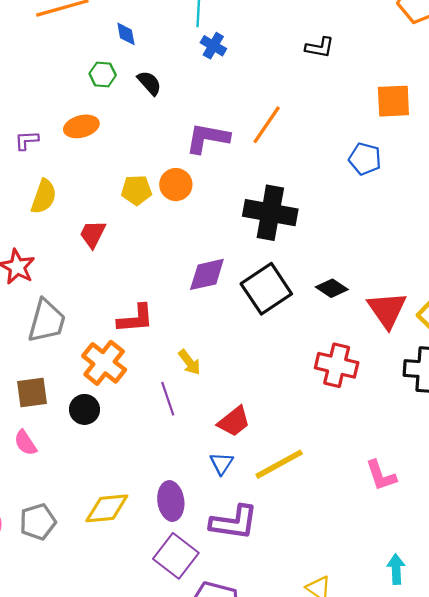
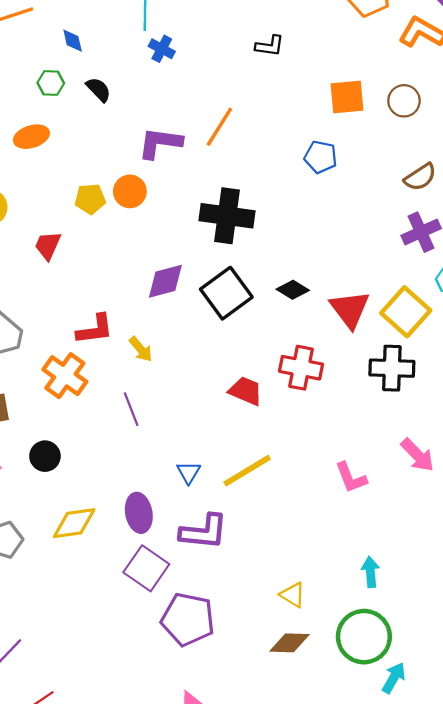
yellow arrow: (189, 362) -> (141, 349), moved
black circle: (85, 409) -> (45, 456), moved
red trapezoid: (234, 422) -> (246, 391), moved, turned -116

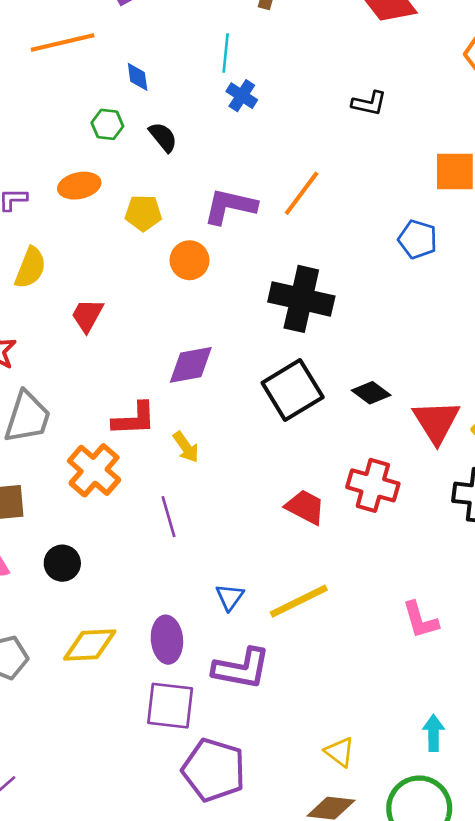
yellow pentagon: (90, 199) -> (143, 213), moved
purple diamond: (165, 281) -> (191, 365), moved
purple square: (146, 568) -> (170, 706), turned -33

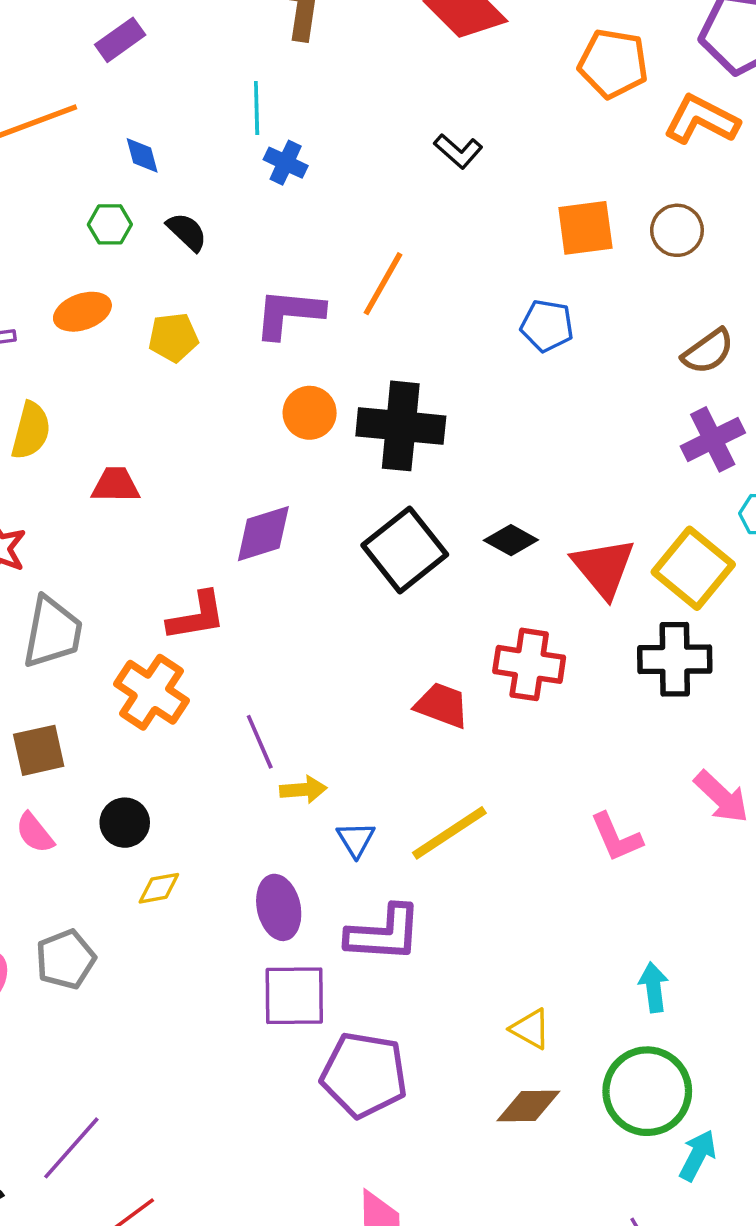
black L-shape: (369, 103) -> (458, 151), turned 36
orange circle: (190, 260) -> (310, 413), moved
red trapezoid: (87, 315) -> (116, 485), turned 69
yellow arrow: (186, 447) -> (303, 790), moved, turned -52
yellow diamond: (90, 645) -> (159, 888), moved, size x0.6

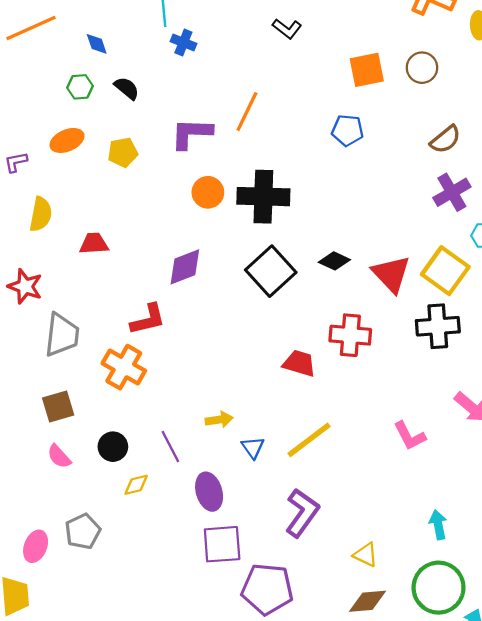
purple line: (260, 742) -> (170, 447), moved
purple L-shape: (384, 934) -> (302, 513), moved, turned -54

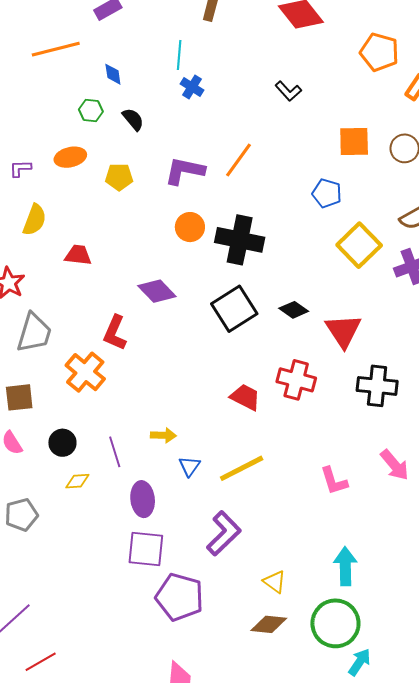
purple diamond: (185, 267) -> (157, 291), turned 57
yellow square: (445, 271) -> (359, 245), moved
red L-shape: (148, 319) -> (115, 333), turned 117
cyan arrow: (438, 525) -> (345, 566), size x1.4

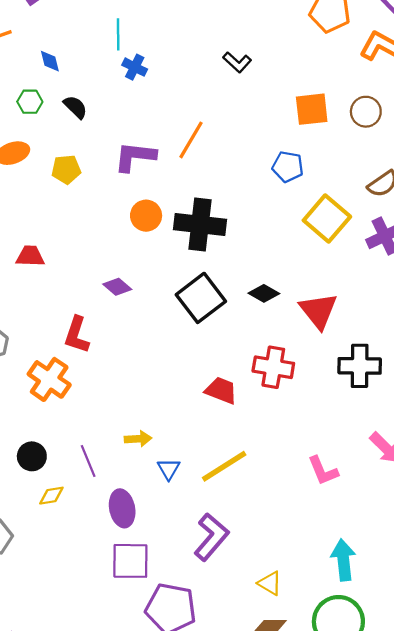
purple diamond: (157, 291) -> (117, 287), size x0.7

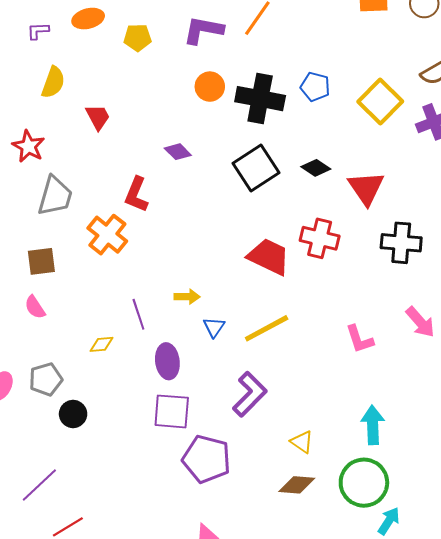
blue pentagon: (288, 167) -> (315, 87), moved
red trapezoid: (30, 256) -> (98, 117), turned 56
red trapezoid: (221, 390) -> (269, 257), size x1.4
black circle: (32, 456) -> (73, 414), moved

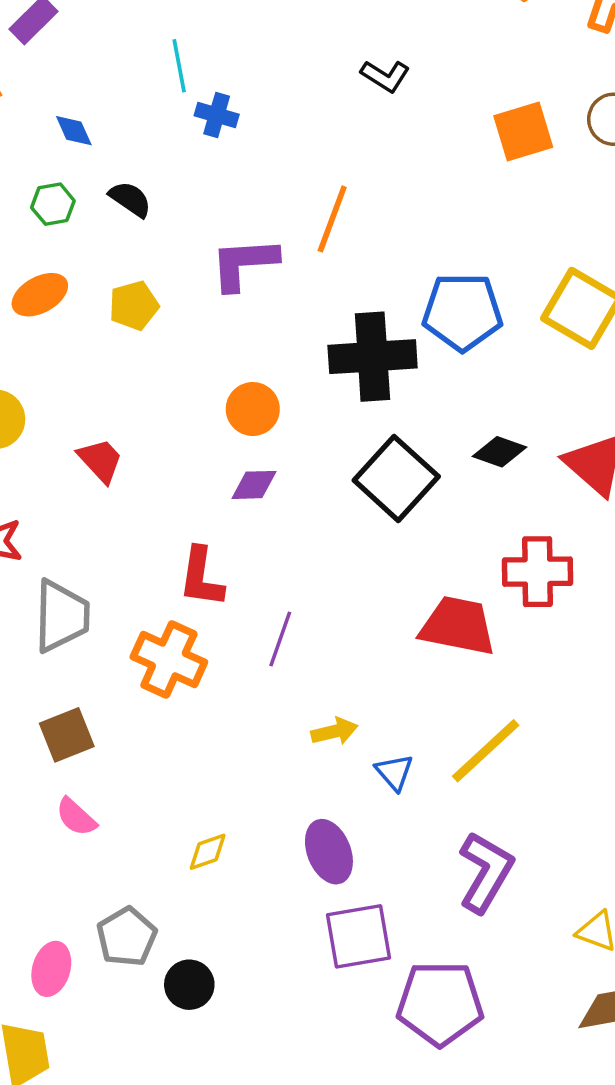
orange circle: (210, 87) -> (253, 409), moved
blue pentagon: (315, 87) -> (462, 312), size x1.5
purple diamond: (178, 152) -> (254, 485), turned -32
purple line: (138, 314) -> (280, 639), moved, turned 52

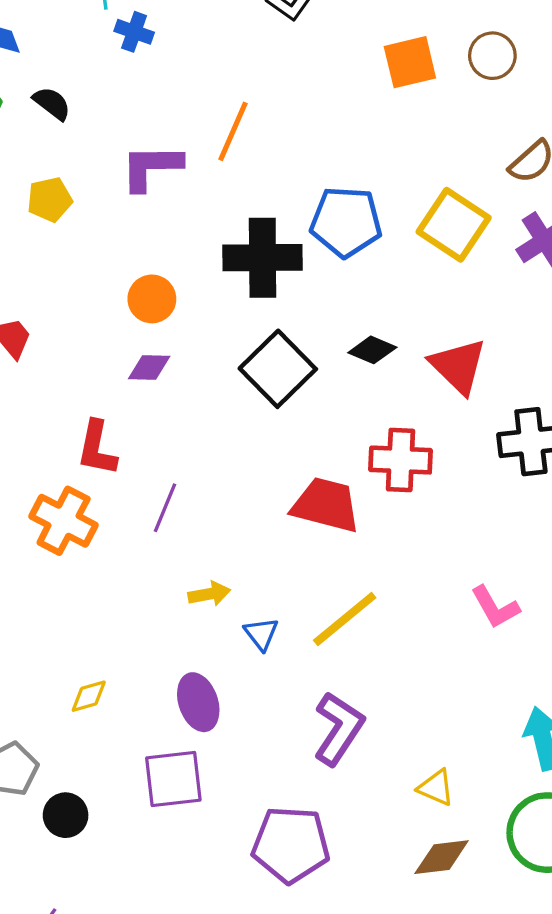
purple square: (359, 936) -> (173, 779), moved

